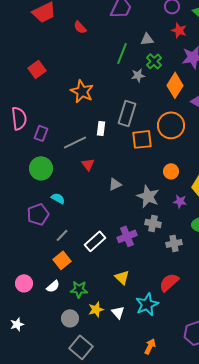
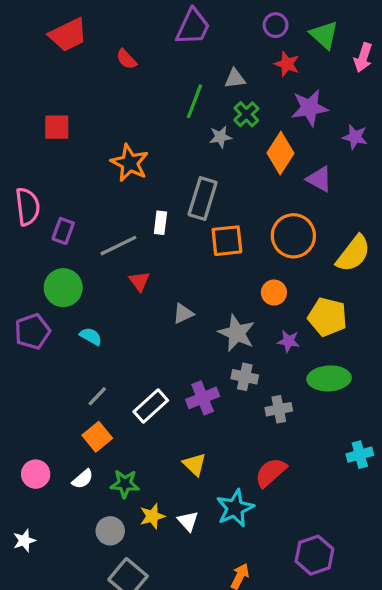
red square: (37, 69) -> (57, 127), turned 36
orange circle: (171, 125) -> (293, 236), moved
purple pentagon: (38, 214) -> (32, 331), moved

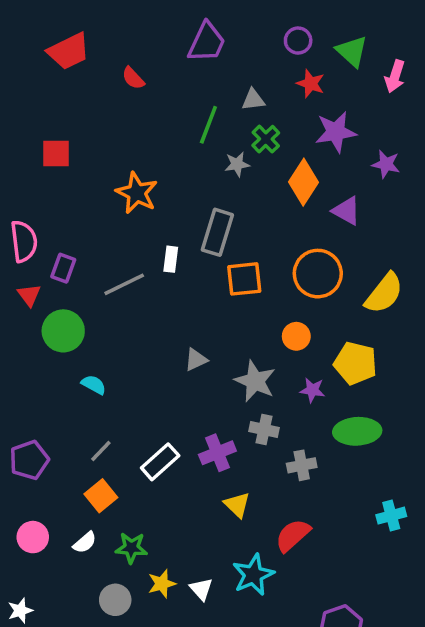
red triangle: (139, 281) -> (29, 295), moved
purple pentagon: (32, 331) -> (29, 460), moved
yellow triangle: (195, 464) -> (237, 505), moved

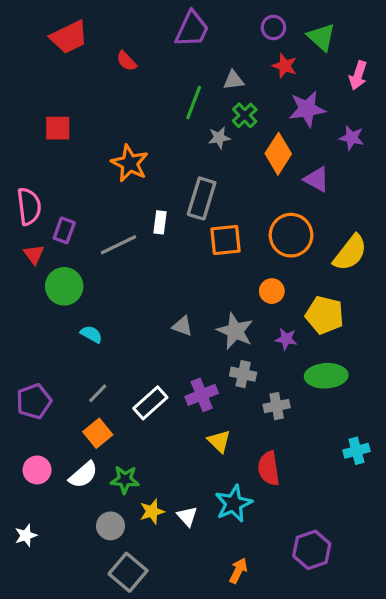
pink arrow: (395, 76) -> (358, 75), moved
gray triangle: (196, 360) -> (182, 326), moved, turned 45
red semicircle: (293, 535) -> (269, 468), turned -56
white semicircle: (85, 542) -> (83, 475), size x1.4

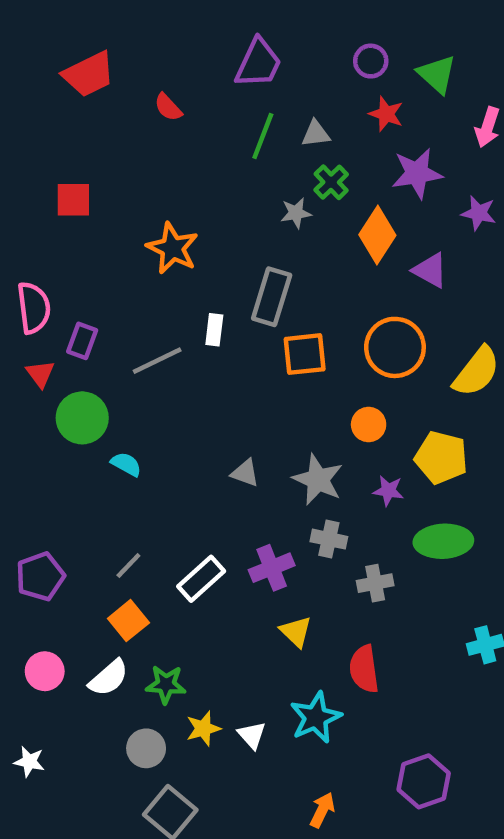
green line: (194, 103) -> (263, 136), moved
cyan semicircle: (91, 334) -> (126, 464), moved
white star: (26, 535) -> (29, 762), turned 30

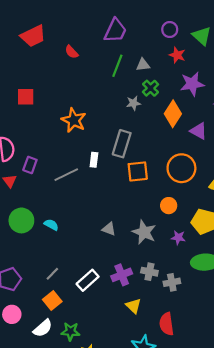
green circle: (82, 418) -> (21, 220), moved
gray cross: (329, 539) -> (149, 272), moved
pink circle: (45, 671) -> (12, 314), moved

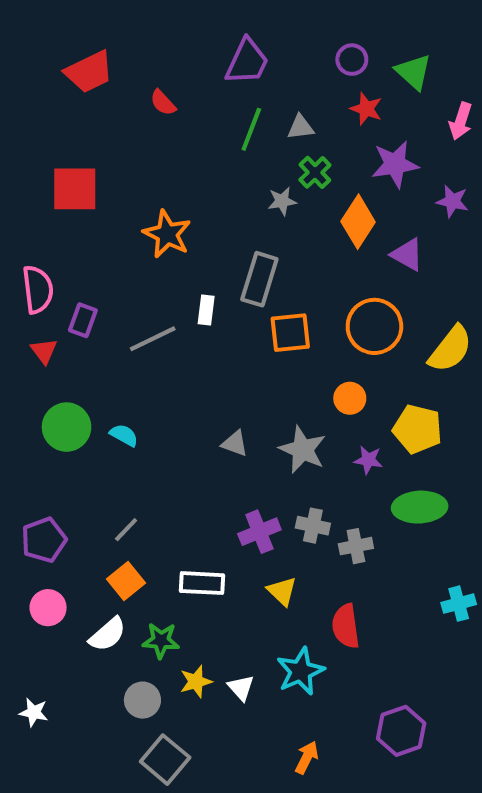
red square: (26, 97) -> (75, 189), size x1.4
white rectangle: (88, 280) -> (202, 583), moved, turned 45

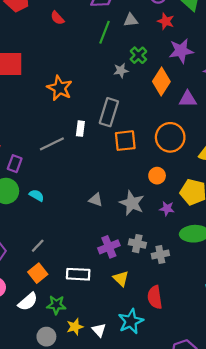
gray triangle: (301, 127) -> (131, 20), moved
purple triangle: (407, 255) -> (188, 99), turned -30
purple rectangle: (83, 320) -> (15, 164), moved

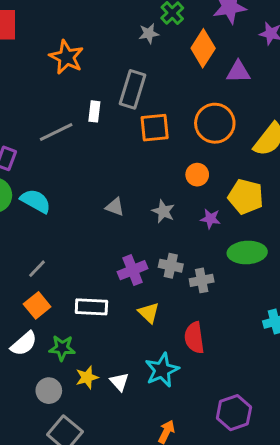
cyan semicircle: (37, 195) -> (36, 201), size x1.5
gray star: (132, 203) -> (163, 211), size x0.7

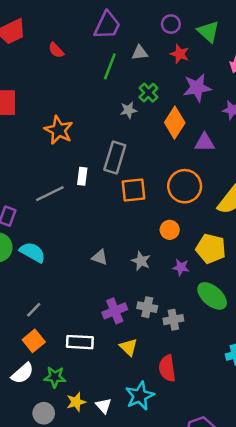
green ellipse: (247, 252) -> (212, 296), turned 44

